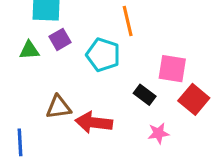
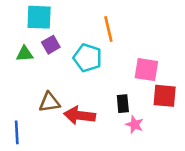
black rectangle: (145, 95) -> (123, 104), moved, turned 48
red square: (194, 99) -> (165, 96), turned -35
pink star: (158, 133) -> (135, 125), turned 30

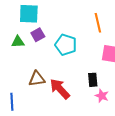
orange line: (108, 29) -> (98, 23), moved
red arrow: (80, 115) -> (60, 89), turned 40

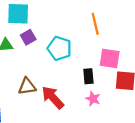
black rectangle: (93, 80) -> (88, 76), moved
pink star: (102, 96) -> (93, 99), moved

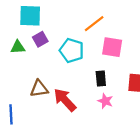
orange line: (95, 24) -> (94, 24), moved, turned 65
pink square: (110, 58) -> (112, 47), moved

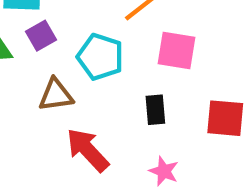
brown triangle: (39, 89) -> (56, 95), moved
pink star: (105, 101) -> (164, 171), moved

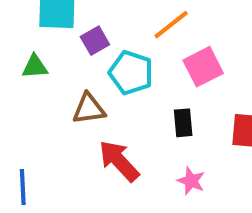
purple square: (41, 36) -> (95, 41), moved
pink square: (177, 50) -> (203, 67), turned -36

